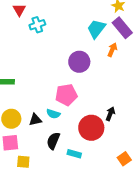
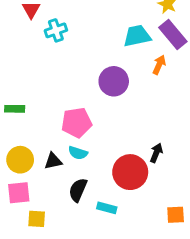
cyan trapezoid: (96, 29) -> (137, 36), turned 40
pink pentagon: (66, 95) -> (77, 123), moved
orange square: (124, 159) -> (176, 215), turned 32

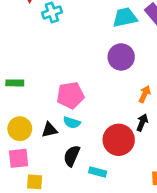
orange arrow: (159, 65) -> (145, 94), moved
purple circle: (114, 81) -> (121, 57), moved

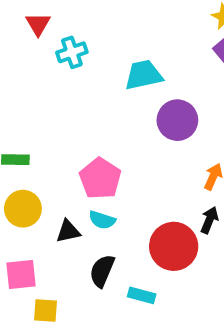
cyan trapezoid: (125, 17) -> (143, 75), moved
pink pentagon: (70, 95) -> (100, 179), turned -30
yellow circle: (20, 129) -> (23, 209), moved

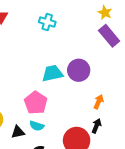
cyan cross: (72, 52) -> (47, 22), moved, turned 35
cyan trapezoid: (143, 75) -> (52, 73), moved

